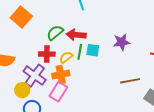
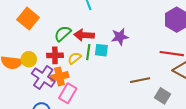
purple star: (122, 42) -> (120, 37), moved
orange cross: (61, 75) -> (59, 76), moved
yellow circle: (22, 90) -> (29, 59), moved

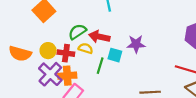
green line: (88, 52) -> (100, 66), moved
yellow semicircle: (74, 58) -> (86, 48), moved, turned 48
yellow circle: (29, 59) -> (48, 51), moved

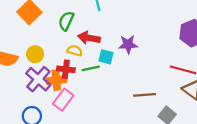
green semicircle: (77, 32) -> (66, 21), moved, turned -30
red cross: (66, 53) -> (66, 69), moved
green line: (100, 66) -> (91, 68), turned 63

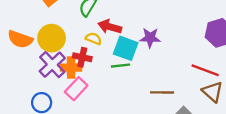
yellow circle: (35, 54) -> (52, 38), size x1.5
cyan square: (106, 57) -> (126, 48), size x1.5
green line: (91, 68) -> (121, 66), moved

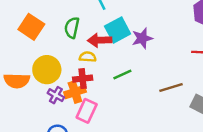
cyan square: (126, 48) -> (118, 30), moved, turned -30
purple cross: (52, 65) -> (56, 95), size x0.6

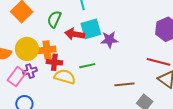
yellow semicircle: (88, 57) -> (65, 77), moved, size x1.5
orange cross: (75, 92) -> (47, 50), moved
purple cross: (56, 95) -> (30, 71), turned 32
pink rectangle: (87, 111) -> (17, 77), moved

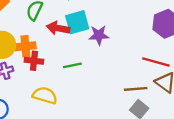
yellow semicircle: (65, 77) -> (45, 95), moved
brown line: (124, 84) -> (136, 89), moved

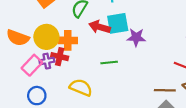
red cross: (34, 61) -> (60, 57), moved

